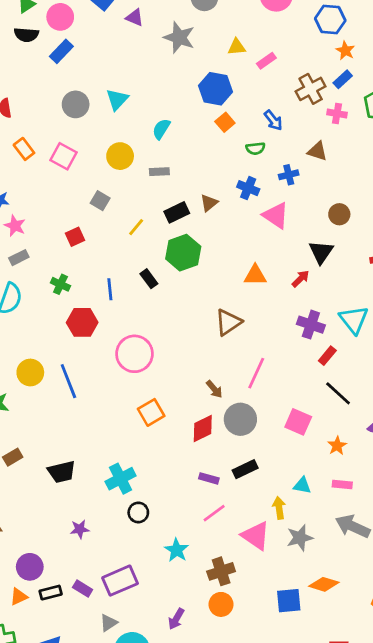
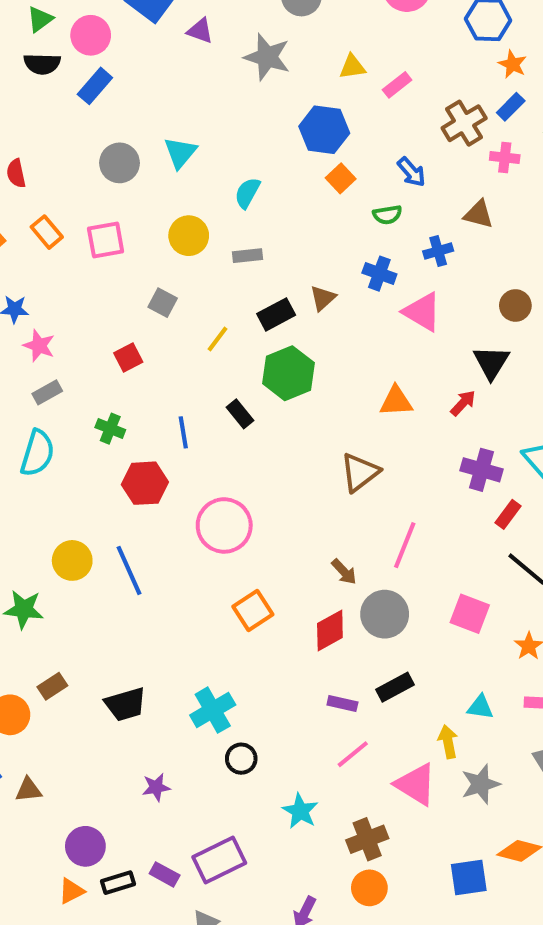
pink square: (64, 156) -> (106, 240), turned -36

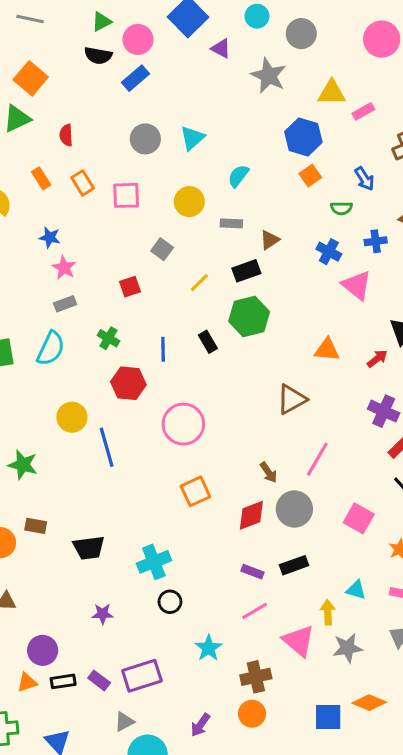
yellow triangle: (352, 67) -> (332, 93), size x1.4
brown triangle: (323, 298) -> (270, 240), moved
yellow circle: (72, 560) -> (72, 417), moved
brown rectangle: (52, 686) -> (36, 526), turned 35

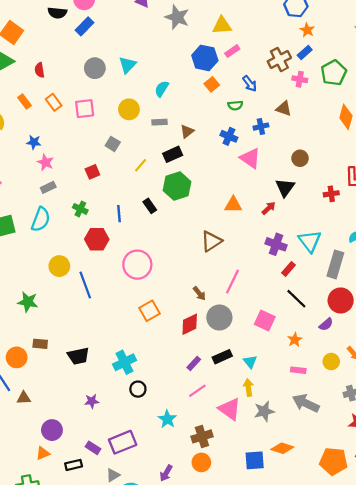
pink rectangle: (363, 111) -> (232, 51), moved
purple rectangle: (252, 572) -> (194, 363), turned -64
cyan triangle: (356, 590) -> (250, 362), moved, turned 40
black rectangle: (63, 681) -> (74, 465), moved

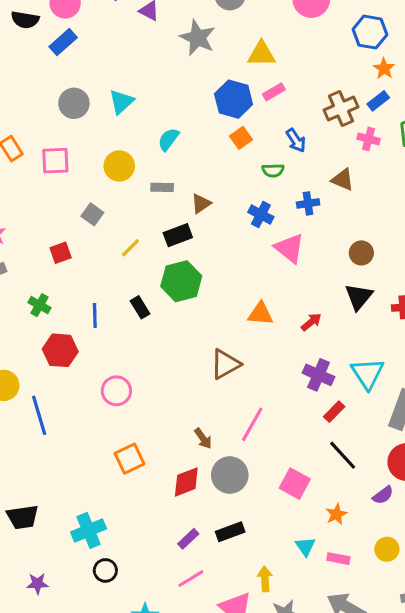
black triangle: (285, 188) -> (359, 297), moved
pink circle: (137, 265) -> (116, 391), size x0.7
cyan triangle: (250, 362) -> (305, 546), moved

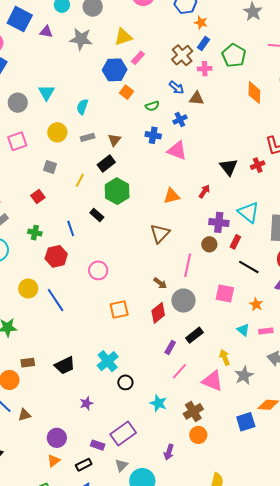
blue arrow: (296, 140) -> (176, 88), moved
brown circle: (361, 253) -> (209, 244), moved
orange square: (130, 459) -> (119, 309), turned 30

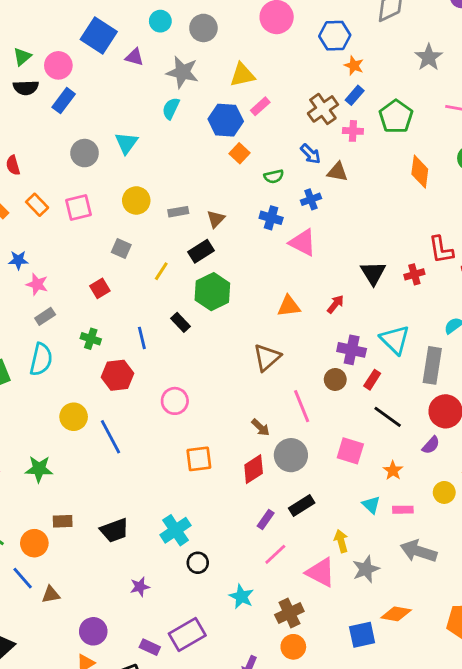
cyan semicircle: (82, 107) -> (171, 108), moved
pink line: (188, 265) -> (302, 406), turned -40

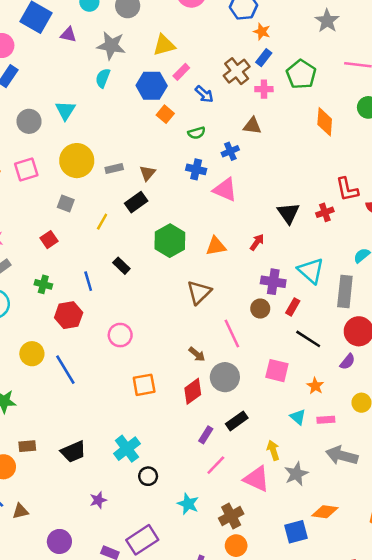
blue arrow: (311, 154) -> (204, 94), moved
yellow circle: (136, 200) -> (77, 161), size x1.4
green hexagon: (212, 292) -> (170, 241), moved

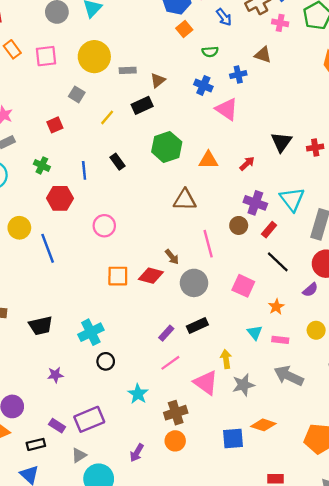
brown triangle: (199, 292) -> (185, 200), turned 35
red diamond: (193, 391) -> (151, 276), moved, turned 40

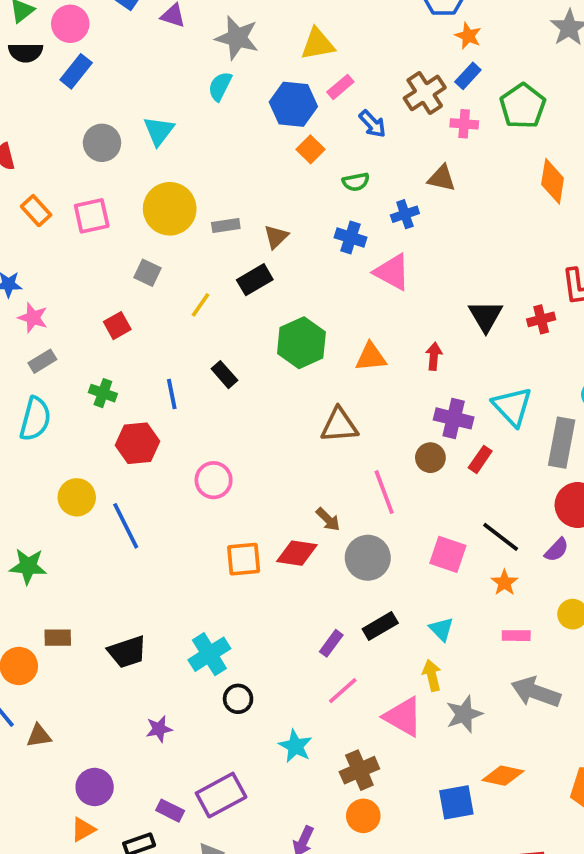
red arrow: (247, 163) -> (434, 356), turned -35
black line: (278, 262) -> (501, 537), moved
cyan triangle: (255, 332) -> (441, 629), moved

